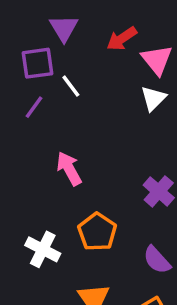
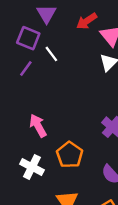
purple square: (37, 63) -> (28, 38), turned 30
pink arrow: (69, 169) -> (38, 126), moved

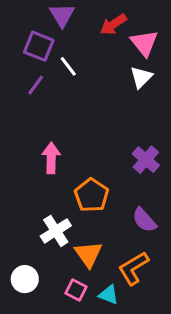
pink arrow: (38, 126) -> (51, 158), turned 30
white cross: (32, 167) -> (56, 231), moved, turned 30

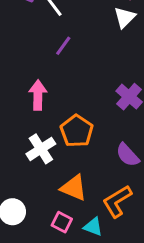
purple line: (36, 85) -> (63, 46), moved
white cross: (56, 231) -> (41, 149), moved
orange triangle: (88, 254) -> (74, 188), turned -32

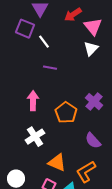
purple line: (63, 46) -> (50, 68), turned 64
orange pentagon: (77, 131) -> (66, 113), moved

